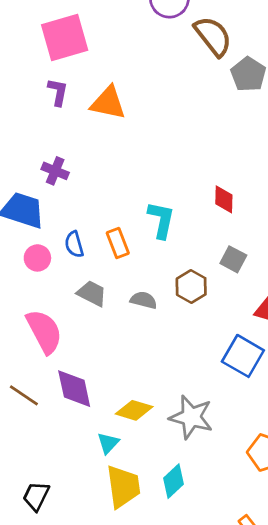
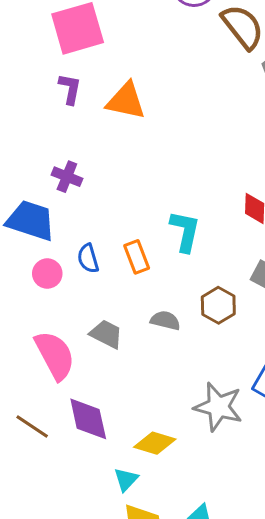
gray trapezoid: (92, 293) -> (106, 334), moved
gray star: (191, 417) -> (218, 407), moved

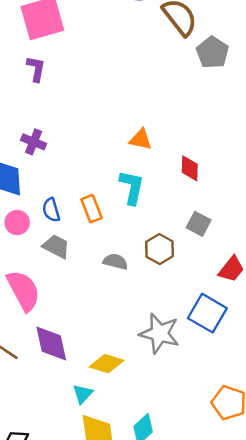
orange triangle: (126, 101) -> (141, 139), moved, size x0.7
gray trapezoid: (106, 334) -> (56, 246), moved

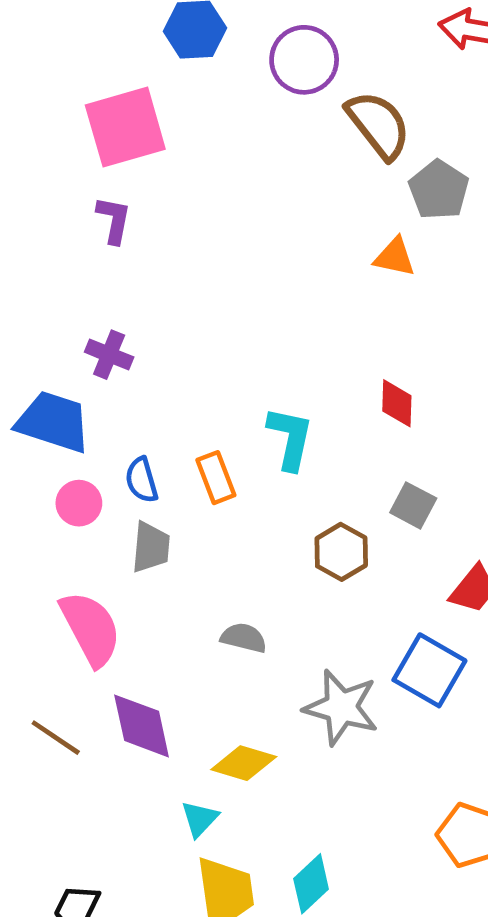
orange triangle: (141, 139) -> (395, 257), moved
gray trapezoid: (56, 246) -> (151, 547), turned 68
gray semicircle: (115, 262) -> (244, 638), moved

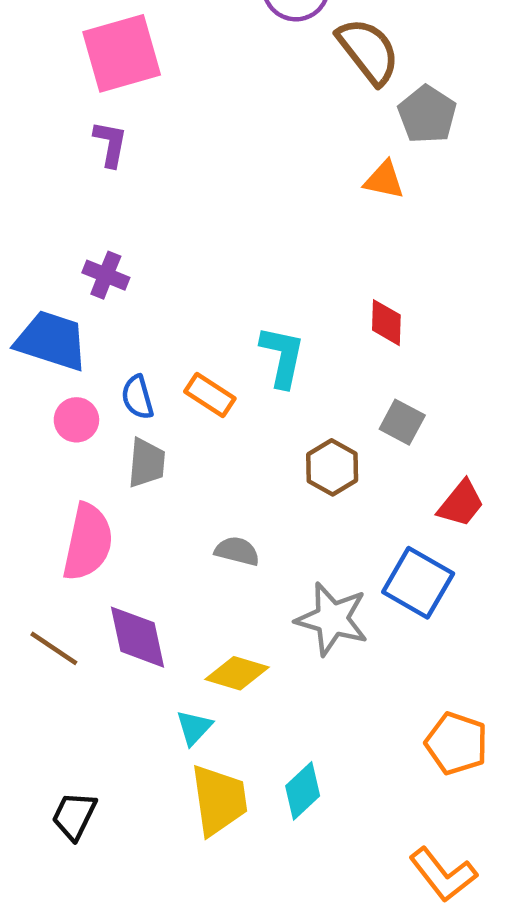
orange rectangle: (216, 478) -> (210, 395), turned -36
pink semicircle: (91, 628) -> (88, 542), turned 40

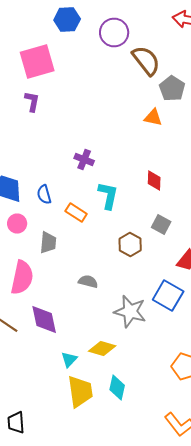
purple cross: (106, 275) -> (84, 160), moved
blue semicircle: (137, 397) -> (44, 194), moved
yellow diamond: (237, 673) -> (102, 348), moved
cyan diamond: (303, 791) -> (117, 388), turned -35
black trapezoid: (74, 816) -> (16, 422), moved, turned -30

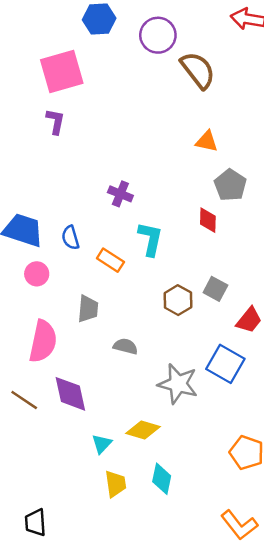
gray pentagon: (172, 88) -> (230, 185), moved
gray square: (161, 224) -> (215, 289), moved
gray trapezoid: (48, 242) -> (88, 309), moved
yellow trapezoid: (80, 392) -> (115, 484), size x0.7

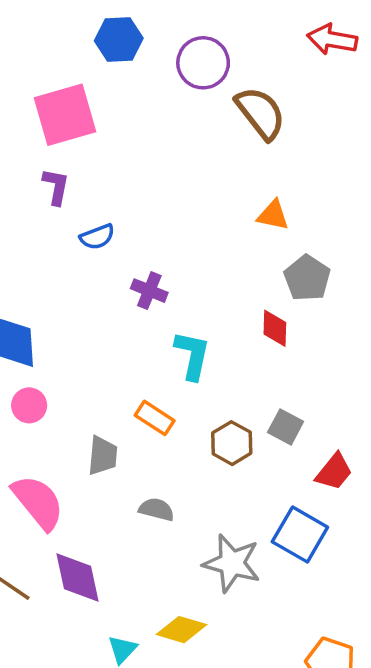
blue semicircle: (70, 238) -> (97, 237), moved, turned -95
orange rectangle: (110, 260) -> (155, 418), moved
pink semicircle: (43, 341) -> (38, 502), turned -51

